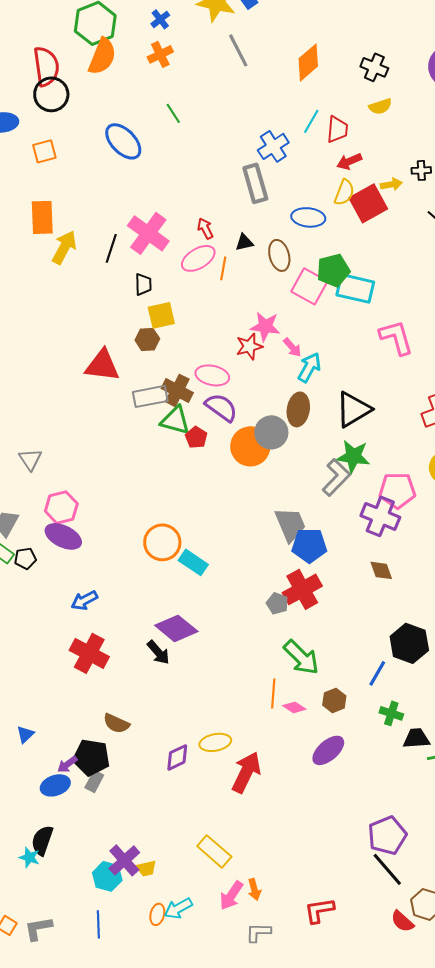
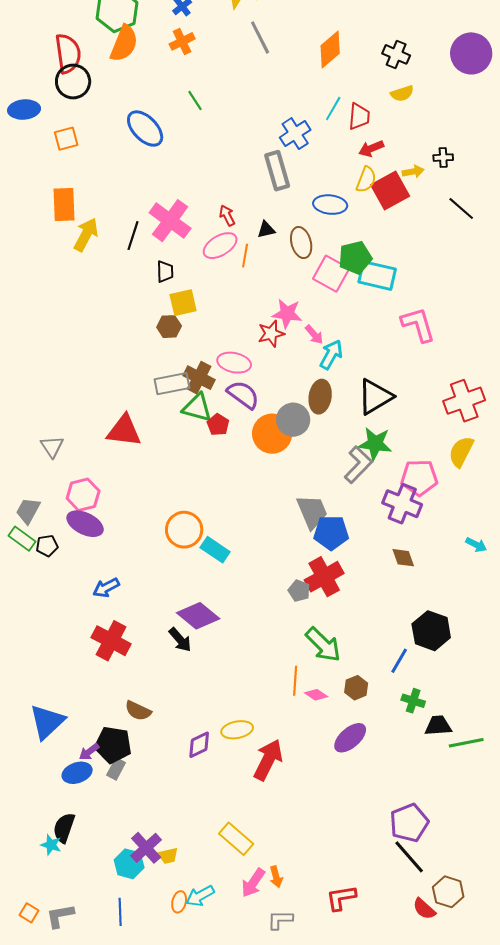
red triangle: (102, 365) -> (124, 431), moved
blue triangle: (25, 734) -> (47, 722), size x2.0

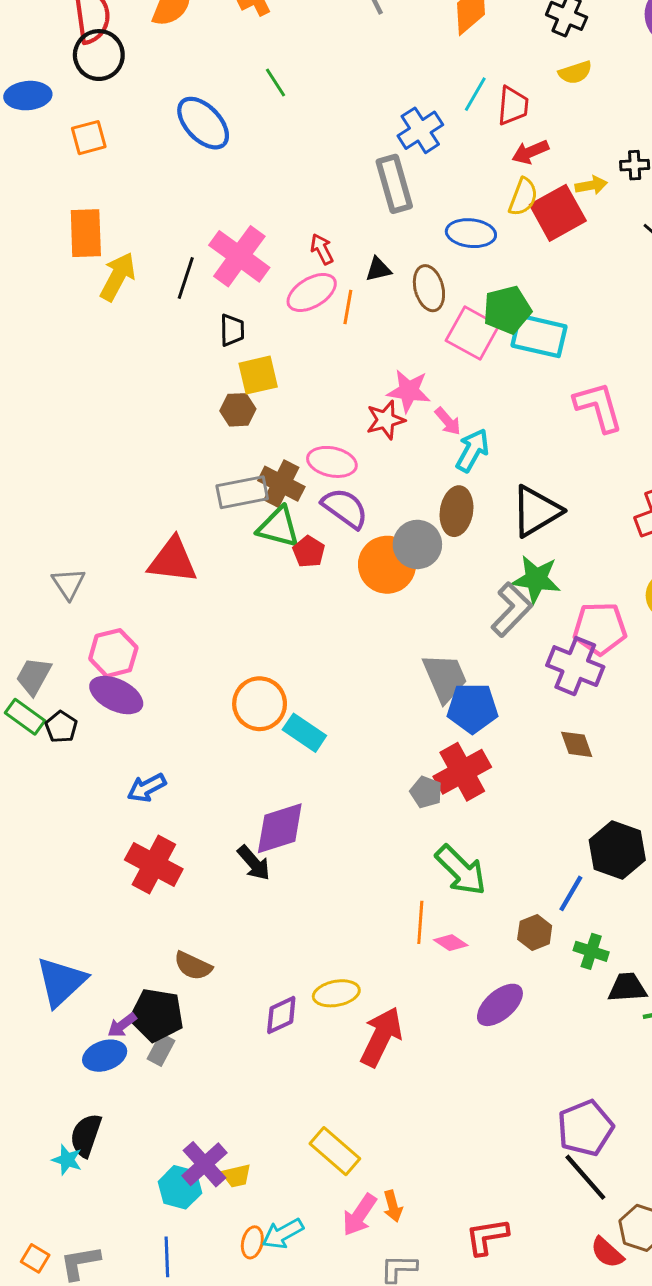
black pentagon: (47, 546) -> (61, 727), turned -30
purple diamond: (198, 616) -> (280, 828), turned -57
brown hexagon: (356, 688) -> (535, 933), moved

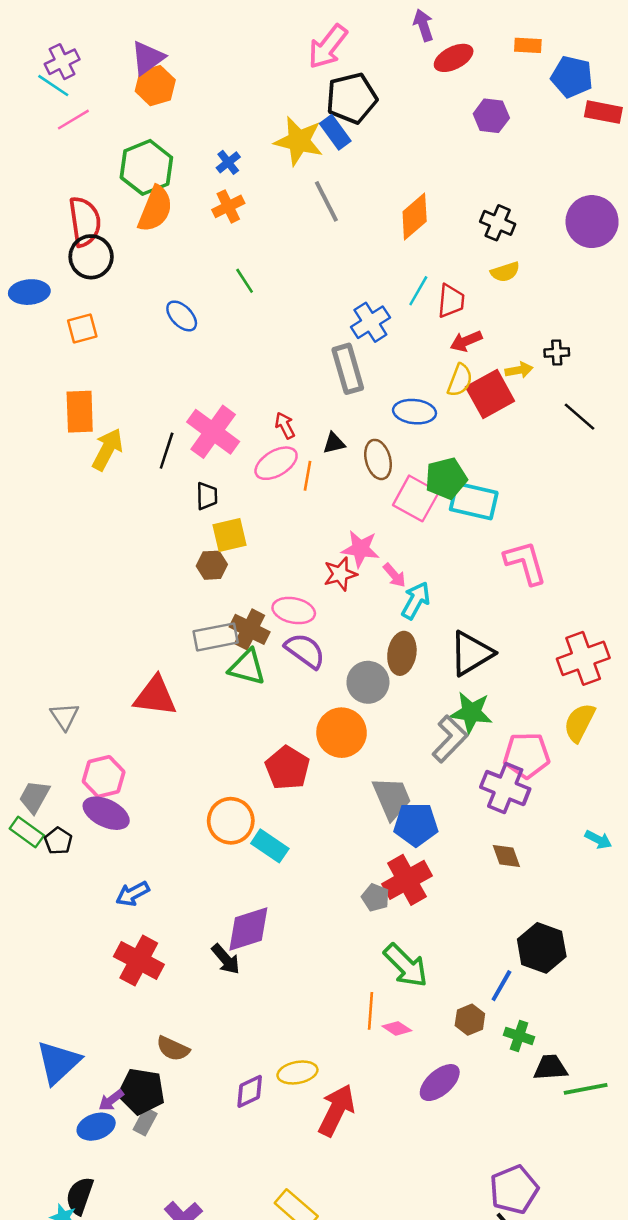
blue ellipse: (203, 123) -> (182, 316), size x0.7
red pentagon: (309, 552) -> (287, 768), moved, size x1.6
orange circle: (387, 565) -> (342, 733), moved

